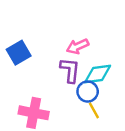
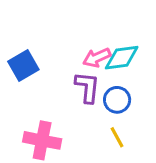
cyan diamond: (98, 74) -> (122, 58), moved
blue circle: (88, 92) -> (117, 100), moved

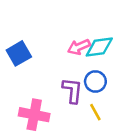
purple L-shape: (87, 87) -> (72, 90), moved

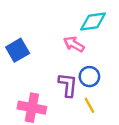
pink arrow: (79, 47) -> (74, 44), turned 54
cyan diamond: (99, 47) -> (93, 21), moved

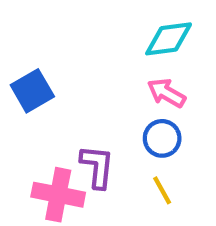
pink arrow: (74, 44) -> (166, 93), moved
purple L-shape: (68, 85) -> (97, 167), moved

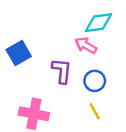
pink arrow: (166, 93) -> (86, 45), moved
purple L-shape: (97, 167) -> (62, 71), moved

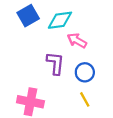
cyan diamond: (98, 23) -> (60, 20), moved
blue square: (19, 53) -> (28, 16), moved

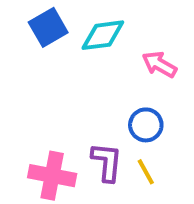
pink arrow: (77, 41) -> (159, 64), moved
purple L-shape: (55, 63) -> (107, 162), moved

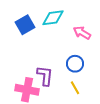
blue square: (48, 27) -> (25, 25), moved
purple L-shape: (107, 162) -> (45, 76), moved

